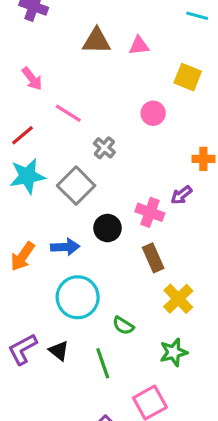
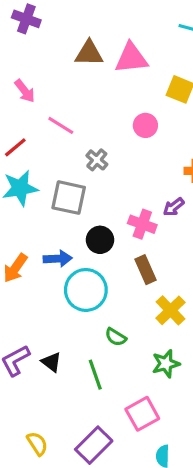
pink triangle: (139, 46) -> (131, 58), size x1.6
gray square: (76, 186) -> (69, 198), turned -33
cyan circle: (78, 297) -> (86, 290), moved

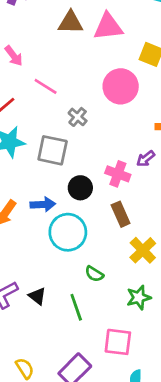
pink circle: (145, 125) -> (121, 86), size x1.6
pink square: (142, 414) -> (118, 342), turned 36

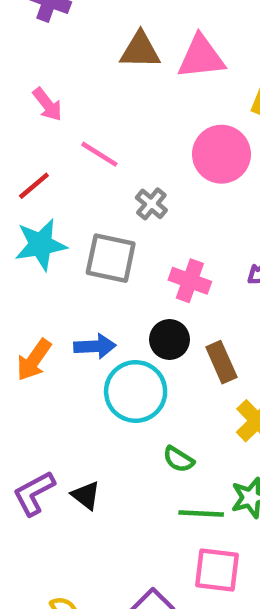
pink cross: (118, 174) -> (190, 281), moved
black circle: (80, 188) -> (170, 340), moved
green line: (76, 307) -> (201, 514), moved, turned -68

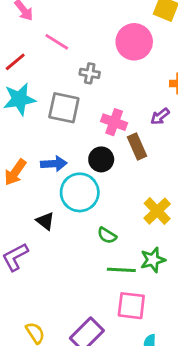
gray cross: (151, 204) -> (90, 73), turned -30
brown rectangle: (221, 362) -> (137, 146), moved
black triangle: (86, 495) -> (45, 221), moved

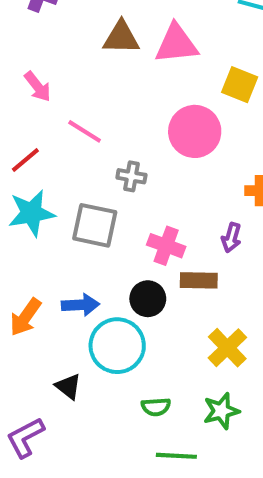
purple arrow: (160, 116) -> (231, 238), turned -36
brown rectangle: (137, 146) -> (199, 280), turned -65
yellow cross: (157, 211) -> (227, 348), moved
green semicircle: (107, 235) -> (156, 407), turned -36
green star: (153, 260) -> (221, 411), moved

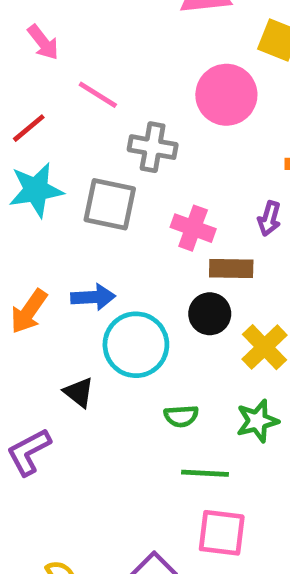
gray cross: (131, 176) -> (153, 147), size x1.4
black circle: (148, 299) -> (210, 314), moved

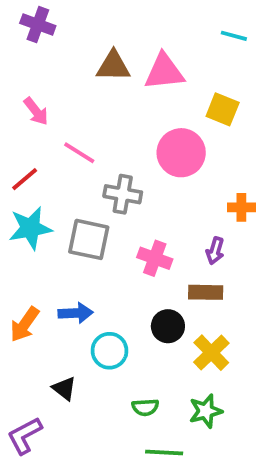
brown rectangle: (231, 269) -> (206, 292), moved
cyan circle: (136, 345) -> (109, 351), size x0.7

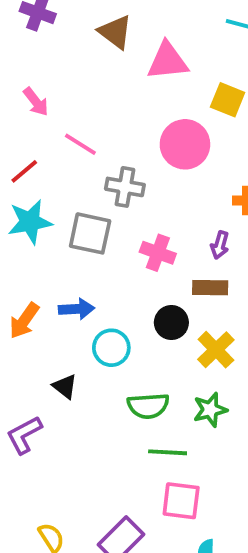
brown triangle: (113, 66) -> (115, 32), moved, turned 36
green semicircle: (145, 407) -> (148, 406), size x1.5

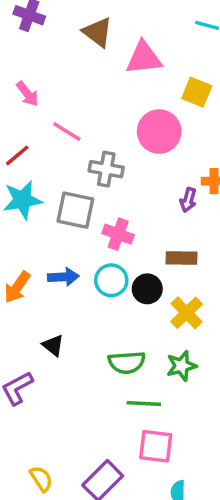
purple arrow: (220, 245) -> (188, 200), moved
pink cross: (158, 253) -> (118, 234), moved
cyan circle: (111, 348) -> (111, 280), moved

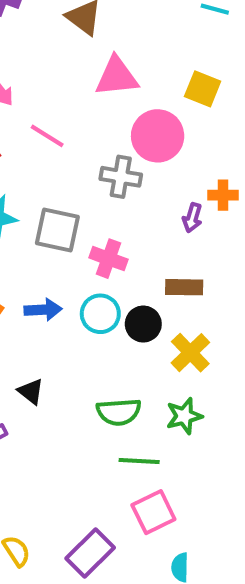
pink triangle: (144, 58) -> (117, 77), moved
gray cross: (106, 169) -> (121, 177), moved
pink square: (156, 446) -> (153, 512), turned -33

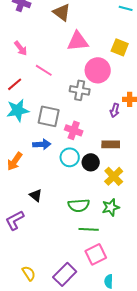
blue arrow: (43, 310) -> (42, 144), moved

